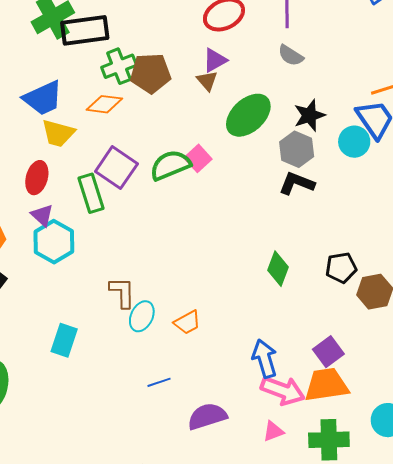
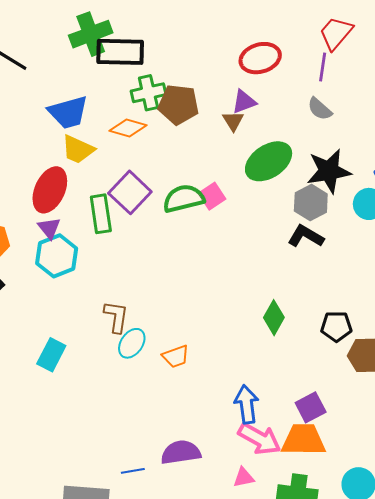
black star: (309, 115) -> (329, 171), size x1.4
red ellipse: (37, 178) -> (50, 190), size x1.4
blue line: (159, 382) -> (133, 471), moved

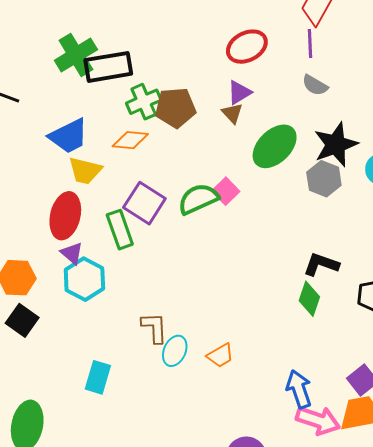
black L-shape: (306, 236) -> (321, 264), moved

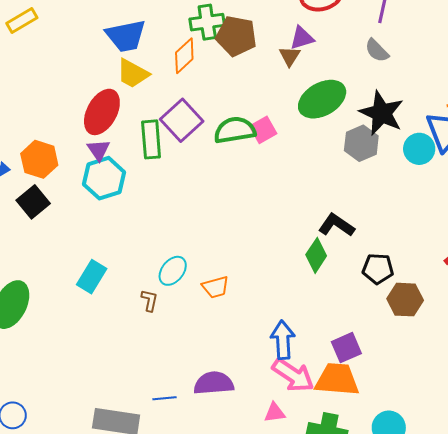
orange diamond: (130, 140) -> (184, 56), turned -63
black star: (336, 144) -> (382, 113), turned 30
brown L-shape: (154, 328) -> (149, 300), moved, size x0.7

